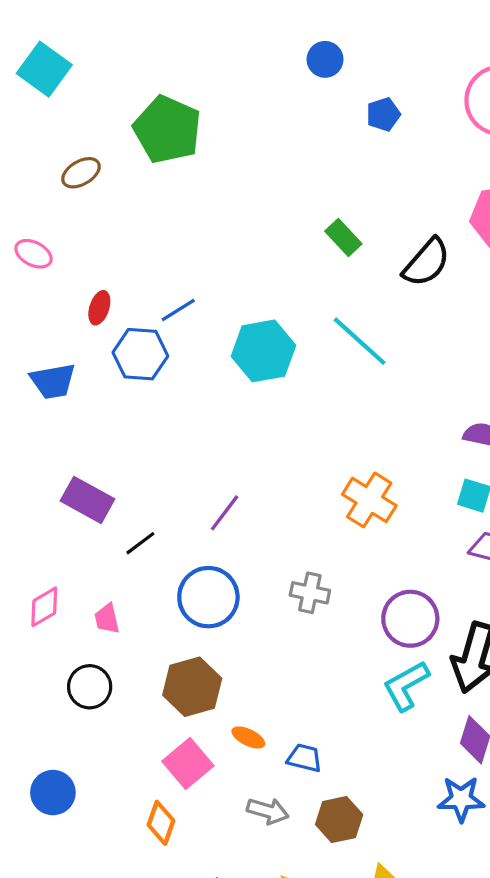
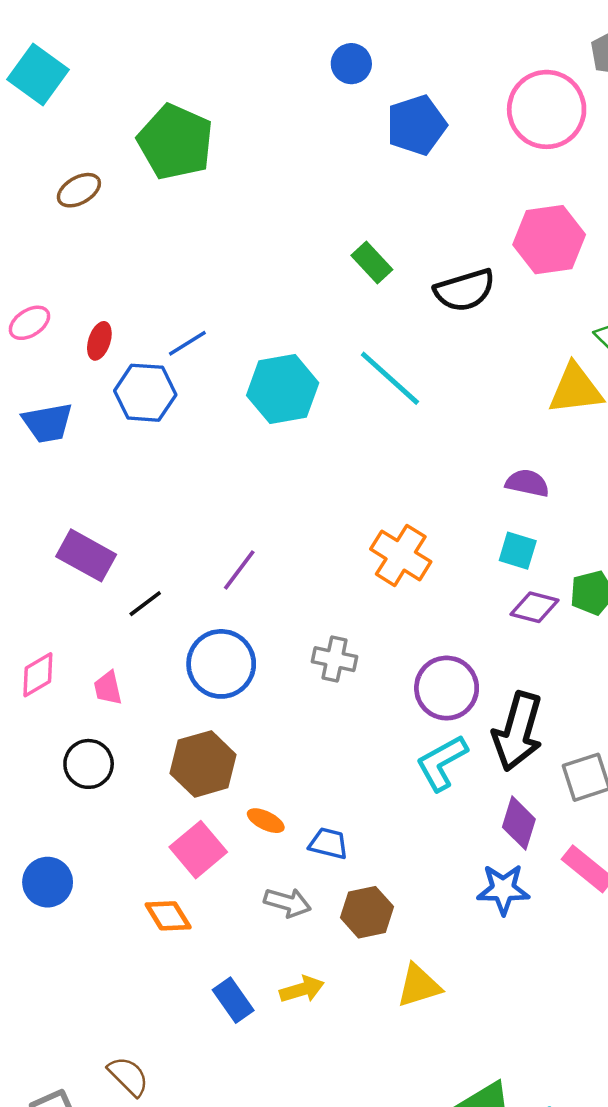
blue pentagon: (383, 114) -> (416, 125), size x1.6
pink ellipse: (33, 254) -> (29, 323), moved, turned -60
black semicircle: (427, 262) -> (465, 290), turned 32
orange diamond: (161, 823) -> (168, 916), turned -51

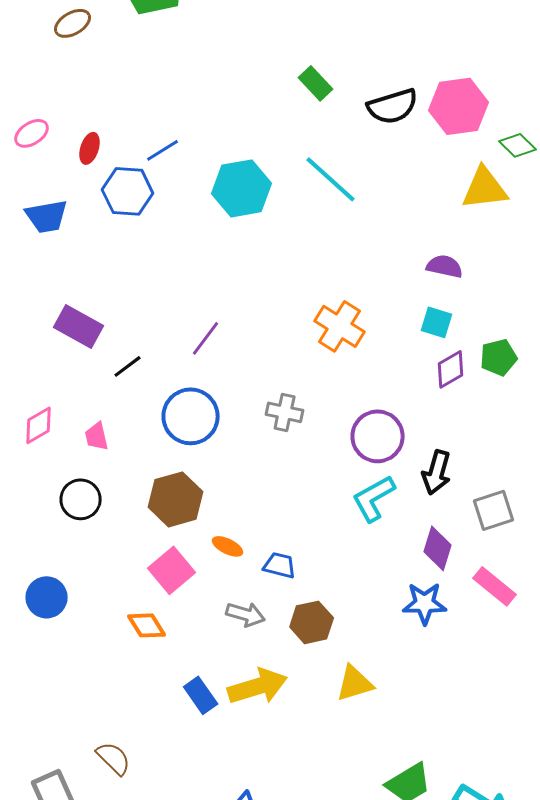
pink hexagon: (549, 240) -> (459, 106), moved
purple diamond: (535, 607) -> (451, 369), turned -45
black arrow: (518, 731) -> (437, 472), size x0.7
yellow arrow: (302, 989) -> (258, 686), size x1.6

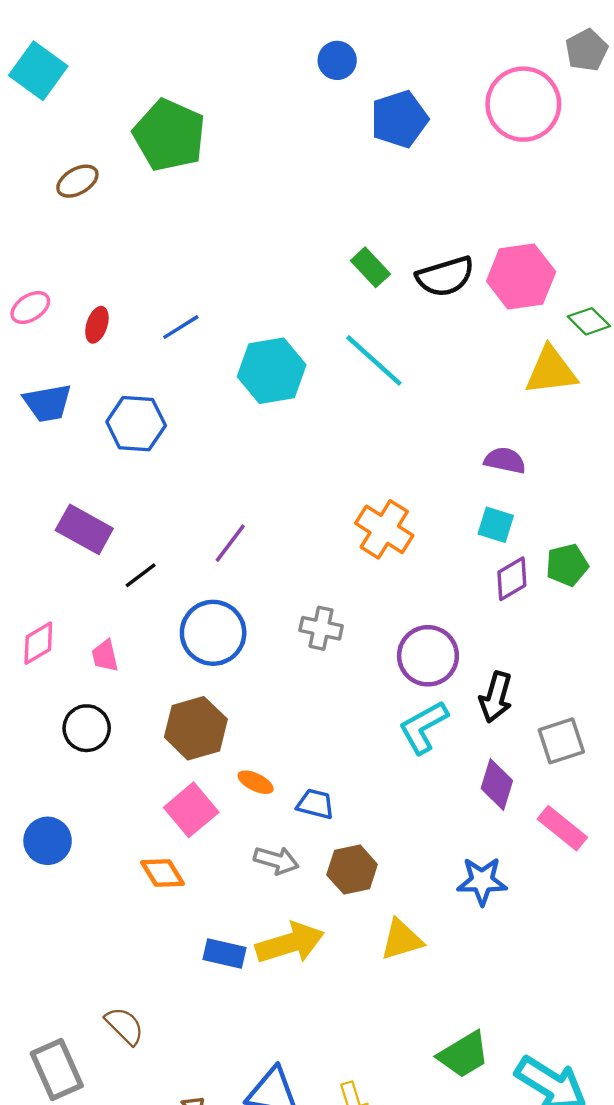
green rectangle: (316, 83) -> (370, 267), moved
blue hexagon: (128, 191) -> (136, 424), moved
blue star: (425, 603) -> (482, 881), moved
blue rectangle: (201, 695) -> (225, 953), turned -42

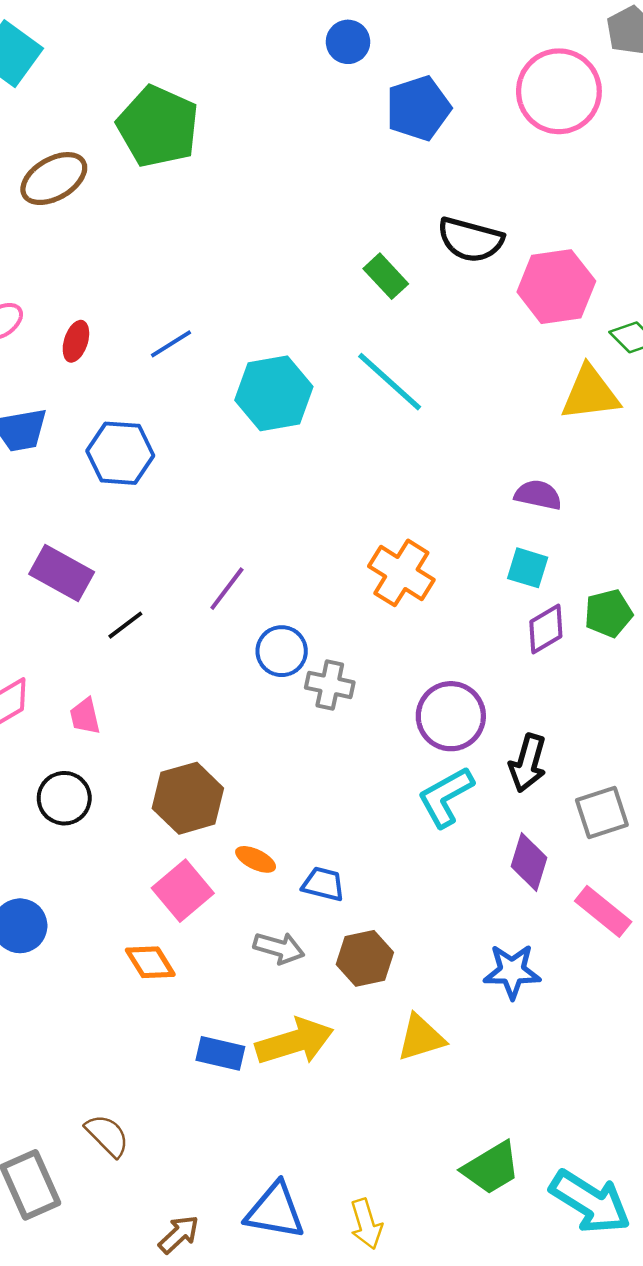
brown ellipse: (77, 181) -> (54, 179), size x1.4
black semicircle: (445, 276) -> (470, 240), moved, turned 32
blue circle: (213, 633) -> (282, 651), moved, size x0.7

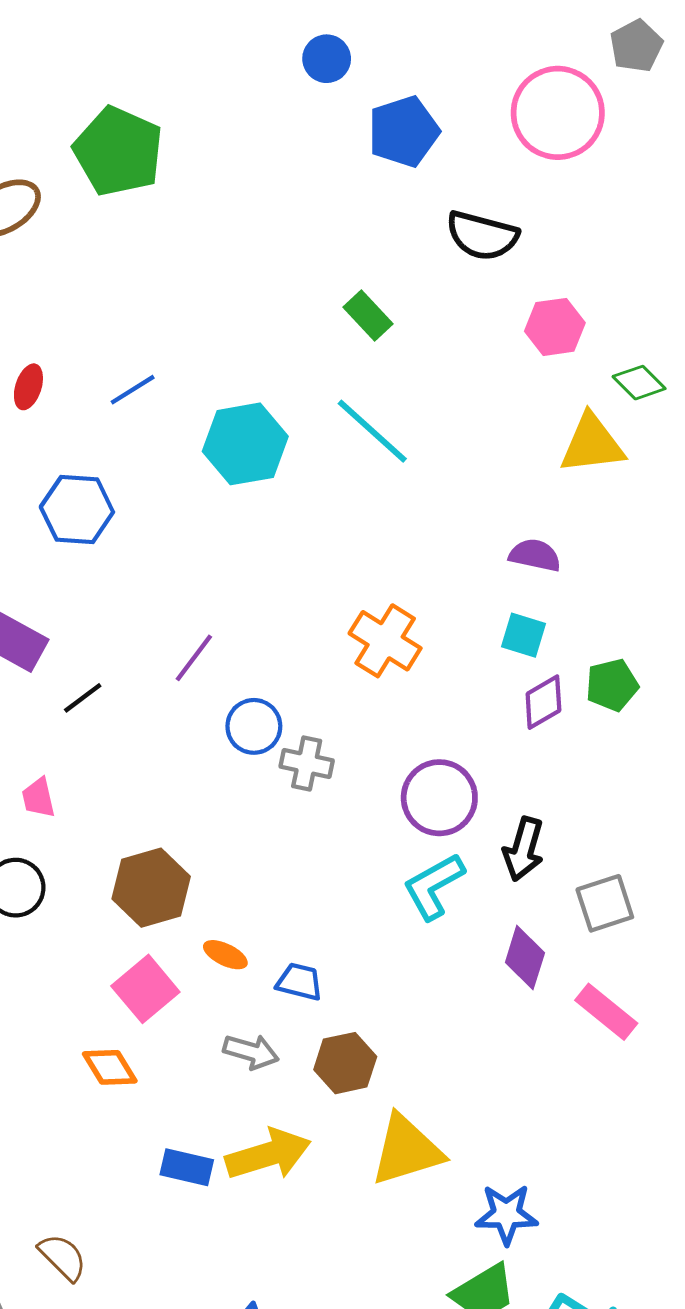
black semicircle: (470, 240) -> (482, 236), moved
pink hexagon: (556, 287) -> (555, 327), size x0.7
blue star: (512, 971) -> (506, 1214), moved
yellow triangle: (421, 1038) -> (407, 1150), size x1.4

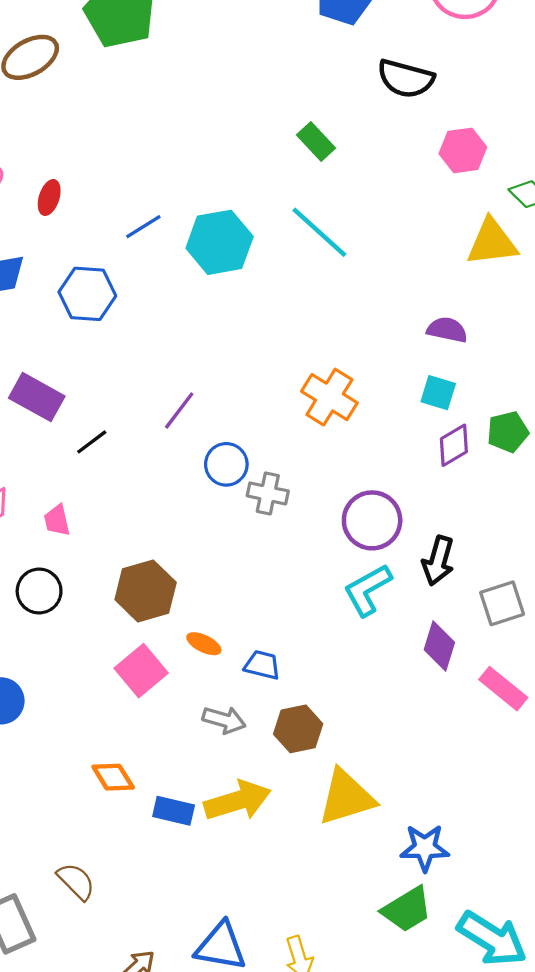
blue line: (133, 390) -> (143, 227), moved
orange diamond: (110, 1067) -> (113, 777), moved

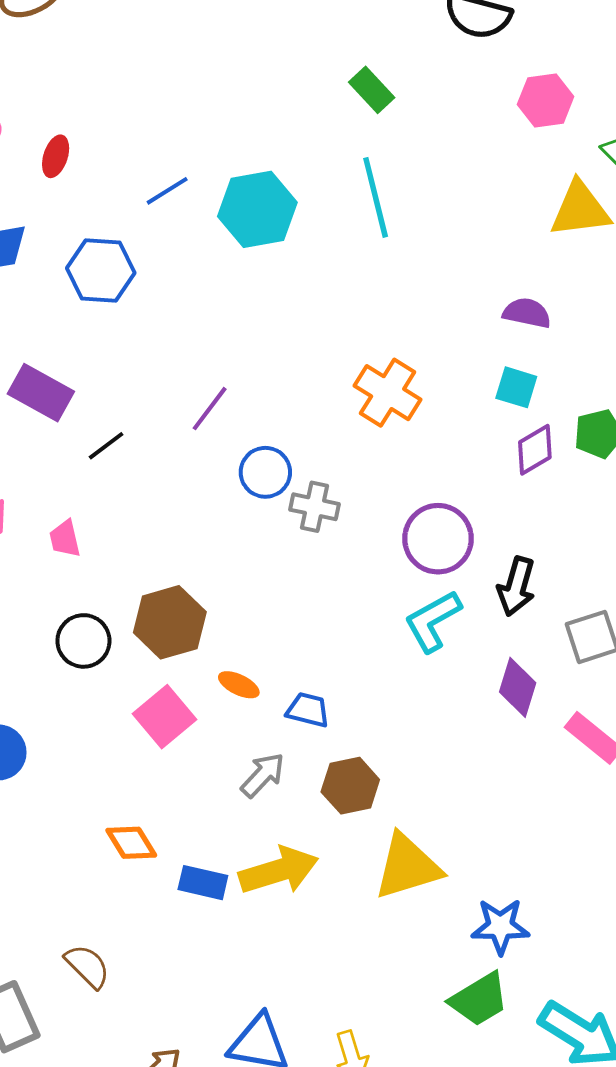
cyan line: (319, 232) -> (376, 197), turned 34
black circle: (39, 591) -> (83, 641), moved
gray arrow: (224, 720) -> (263, 775), turned -63

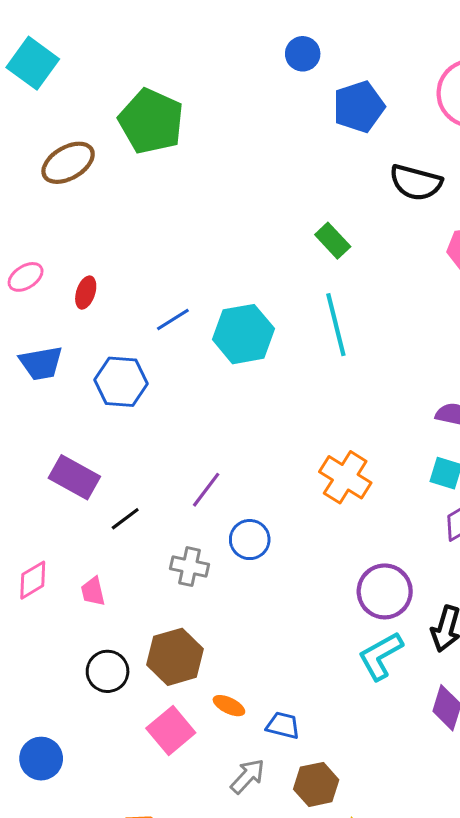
gray cross: (315, 507) -> (190, 567), moved

